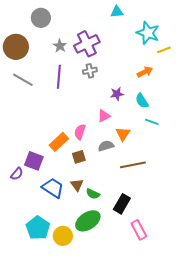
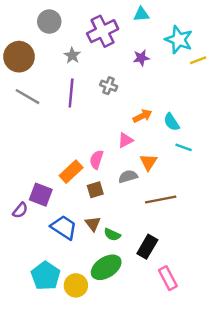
purple cross: (87, 44) -> (103, 31), moved
gray cross: (90, 71) -> (109, 86), turned 32
orange arrow: (145, 72) -> (142, 116), moved
purple star: (117, 94) -> (141, 58), moved

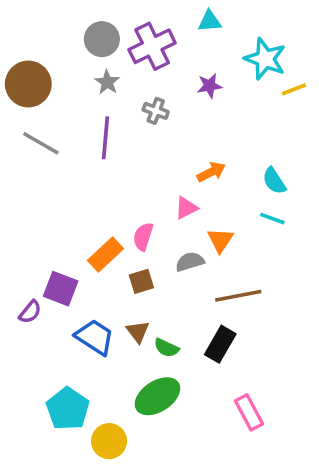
gray circle: (49, 22) -> (102, 39), moved
gray cross: (109, 86) -> (156, 111), moved
cyan semicircle: (172, 122) -> (274, 181), moved
black rectangle: (147, 247) -> (220, 344), moved
yellow circle: (76, 285) -> (109, 441), moved

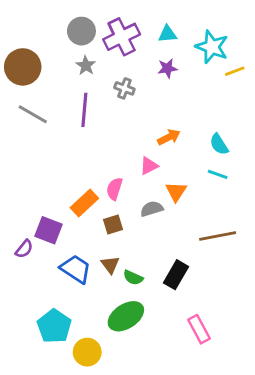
cyan triangle: (210, 21) -> (167, 34), moved
brown line: (238, 296) -> (218, 236), moved

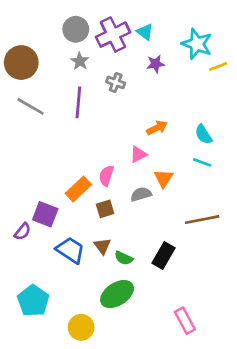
cyan triangle: (167, 34) -> (145, 32), moved, turned 42
cyan pentagon: (54, 326) -> (33, 301), moved
pink rectangle: (199, 329) -> (185, 321), moved

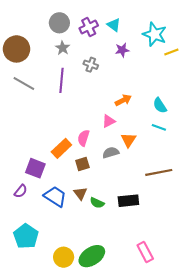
purple cross: (113, 35) -> (89, 27), size x0.7
purple semicircle: (23, 232) -> (21, 191), moved
black rectangle: (164, 255) -> (128, 201), turned 54
green ellipse: (117, 294) -> (92, 256), moved

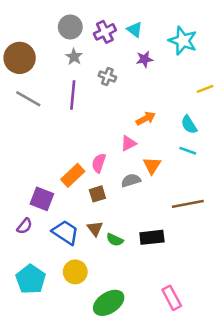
yellow line: (171, 52) -> (205, 89), moved
yellow circle: (64, 257) -> (75, 272), moved

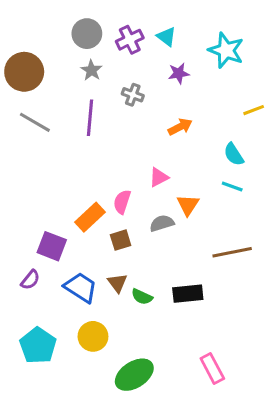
orange arrow: (146, 119) -> (180, 127), moved

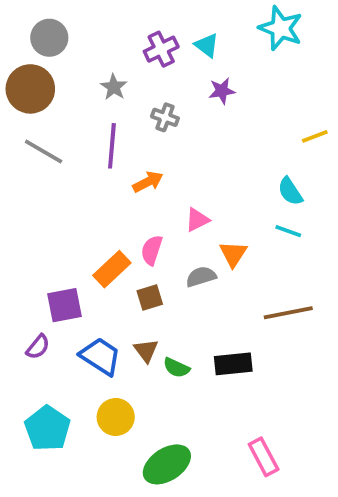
gray circle: (87, 34) -> (49, 38), moved
cyan star: (226, 50) -> (281, 28), moved
orange arrow: (180, 127) -> (148, 182), moved
purple square: (52, 246) -> (64, 305), turned -32

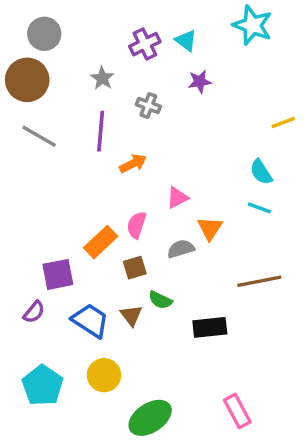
green semicircle: (176, 368) -> (160, 300), moved

